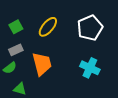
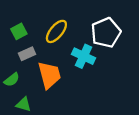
gray rectangle: (16, 50) -> (27, 54), moved
cyan cross: (90, 68) -> (84, 56), moved

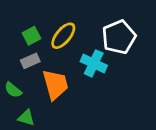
green square: (19, 31) -> (32, 36), moved
green semicircle: (12, 80) -> (13, 90), turned 77

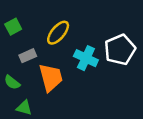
green square: (32, 36) -> (13, 27), moved
white pentagon: (119, 37) -> (120, 50), moved

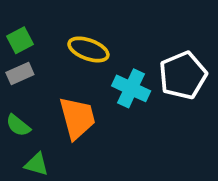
yellow ellipse: (58, 33) -> (88, 49), turned 70
gray rectangle: (28, 56) -> (20, 74), moved

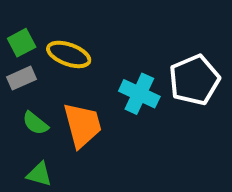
yellow ellipse: (88, 49) -> (69, 54), moved
green semicircle: (18, 125) -> (35, 123), moved

